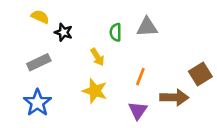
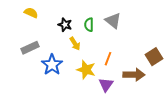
gray triangle: (147, 27) -> (113, 21), turned 42
black star: (64, 32) -> (65, 25), moved
yellow star: (95, 91) -> (86, 70), moved
blue star: (37, 103) -> (52, 65), moved

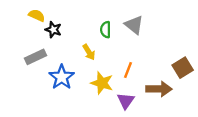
black star: (65, 25) -> (53, 30), moved

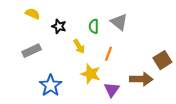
black star: (53, 30) -> (59, 26), moved
orange line: (128, 70) -> (109, 54), moved
blue star: (62, 77) -> (51, 85), moved

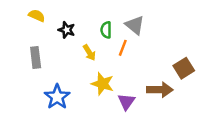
gray rectangle: (32, 51) -> (36, 57), turned -72
orange line: (109, 54) -> (123, 48), moved

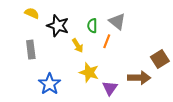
black star: (67, 30) -> (58, 26), size x1.5

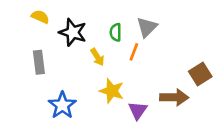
gray triangle: (117, 22) -> (147, 27), turned 36

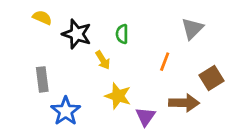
gray triangle: (147, 27) -> (192, 28), moved
orange line: (134, 52) -> (165, 62), moved
gray rectangle: (39, 62) -> (42, 79), moved

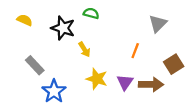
yellow semicircle: (42, 17) -> (25, 20), moved
green semicircle: (122, 34) -> (91, 13), moved, turned 105
gray rectangle: (42, 79) -> (35, 65), turned -36
purple triangle: (145, 117) -> (125, 82), moved

